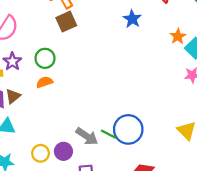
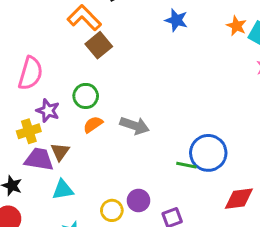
gray arrow: (87, 136) -> (135, 126), moved

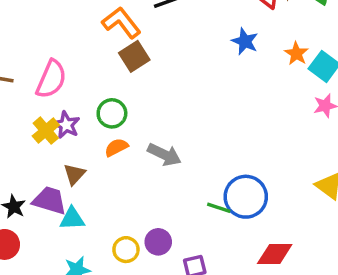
blue star: (176, 20) -> (245, 41), moved
yellow cross: (29, 131) -> (46, 131), moved, turned -30
purple trapezoid: (39, 159) -> (49, 200), moved

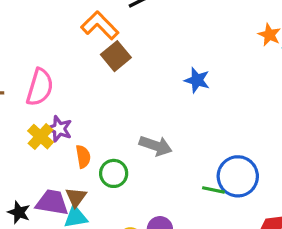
blue star: (245, 41) -> (197, 80), moved
green circle: (112, 113) -> (114, 173), moved
orange semicircle: (116, 147) -> (83, 157), moved, turned 115
brown triangle: (74, 174) -> (76, 197), moved

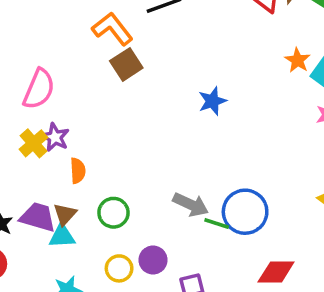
blue star: (197, 80) -> (212, 101), turned 30
gray arrow: (156, 146) -> (191, 205), moved
green circle: (114, 173) -> (113, 213), moved

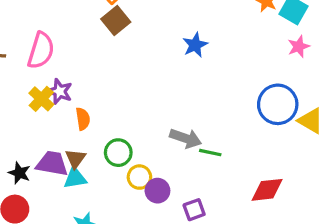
blue circle: (245, 212) -> (278, 104), moved
yellow circle: (119, 268) -> (139, 177), moved

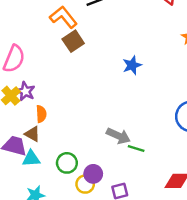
green circle: (118, 153) -> (67, 163), moved
brown triangle: (76, 159) -> (32, 134), moved, turned -42
yellow circle: (139, 177) -> (85, 184), moved

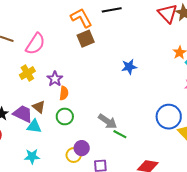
purple star: (25, 91) -> (55, 79), moved
orange semicircle: (41, 114) -> (64, 93), moved
green circle: (67, 163) -> (65, 116), moved

